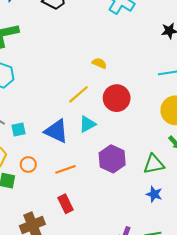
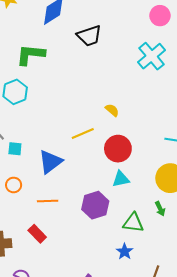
cyan triangle: (87, 124) -> (121, 179), moved
blue triangle: (56, 131) -> (50, 162), turned 40
red rectangle: (66, 204) -> (37, 234), turned -36

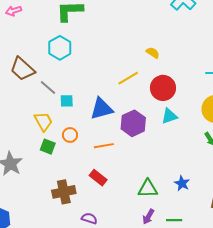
blue triangle: (50, 162) -> (102, 109), turned 30
purple hexagon: (95, 205) -> (133, 123), moved
green triangle: (133, 223) -> (148, 189), moved

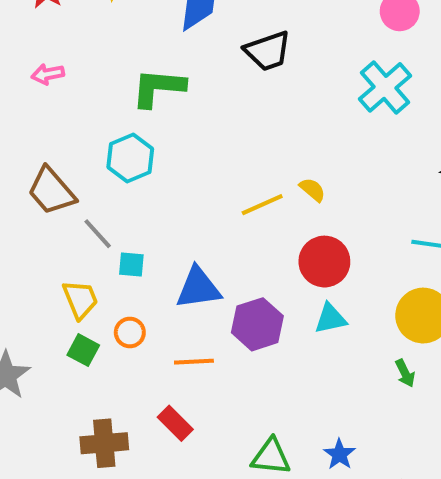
yellow line: (128, 78) -> (262, 205), moved

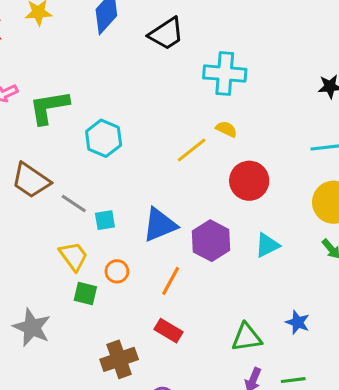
cyan cross: (385, 87) -> (225, 74), moved, turned -30
green L-shape: (158, 88) -> (49, 107), moved
cyan hexagon: (130, 158) -> (104, 138), moved
cyan triangle: (330, 319) -> (267, 245), moved
orange line: (194, 362) -> (171, 281), turned -44

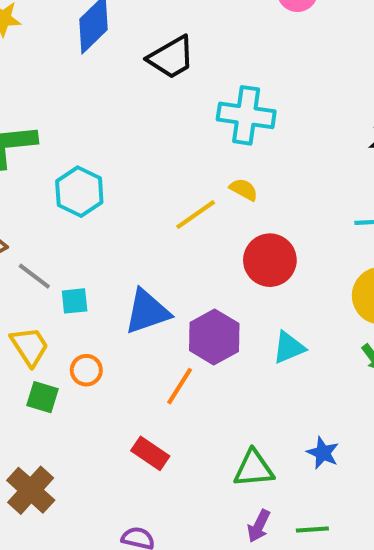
orange line: (171, 281) -> (180, 386), moved
brown cross: (119, 359) -> (31, 490), moved, turned -32

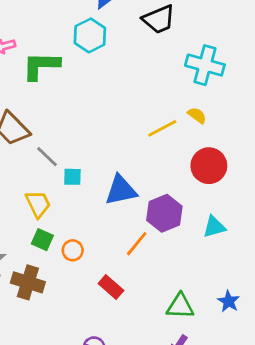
cyan hexagon: (79, 192) -> (90, 35), moved
orange circle: (86, 370) -> (73, 250), moved
brown cross: (31, 490) -> (28, 282), moved, turned -32

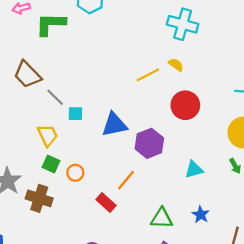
cyan triangle: (214, 227) -> (194, 170), moved
orange line: (137, 244) -> (126, 180), moved

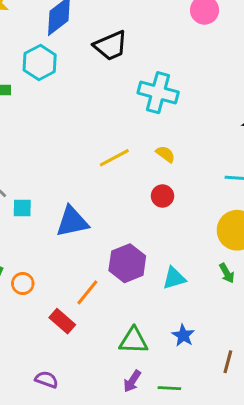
yellow semicircle: (176, 65) -> (165, 154), moved
red circle: (185, 105) -> (162, 196), size x0.6
purple hexagon: (149, 143) -> (127, 263), moved

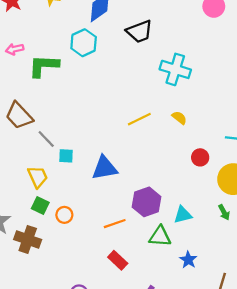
red circle: (162, 196) -> (200, 157), moved
orange line: (87, 292) -> (115, 224), turned 30
red rectangle: (62, 321) -> (118, 260), moved
green triangle: (133, 341) -> (160, 236), moved

